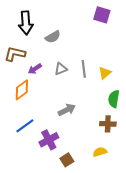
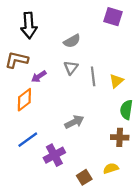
gray semicircle: (53, 37) -> (72, 41), moved
gray triangle: (61, 69) -> (71, 68), moved, turned -32
brown square: (67, 160) -> (84, 177), moved

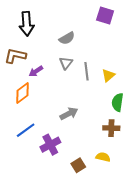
yellow semicircle: (111, 168) -> (103, 157), turned 32

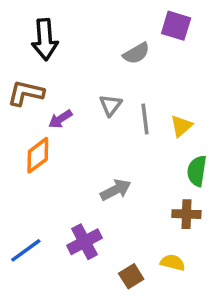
gray semicircle: (67, 38) -> (136, 53), moved
blue line: (26, 130) -> (26, 250), moved

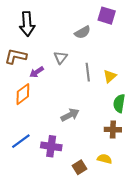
gray triangle: (110, 105) -> (61, 57), moved
purple cross: (85, 242) -> (51, 146), turned 36
blue line: (26, 250) -> (21, 141), moved

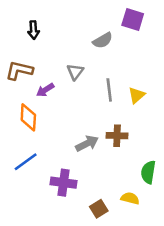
black arrow: (27, 24) -> (33, 30), size x0.6
orange diamond: (23, 94) -> (28, 117), turned -50
green semicircle: (119, 103) -> (148, 172), moved
brown cross: (113, 130) -> (117, 136), moved
blue line: (21, 141) -> (26, 162), moved

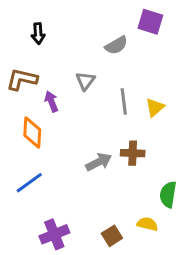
purple arrow: (45, 90) -> (51, 101), turned 102
purple cross: (64, 183) -> (54, 234), moved, turned -30

